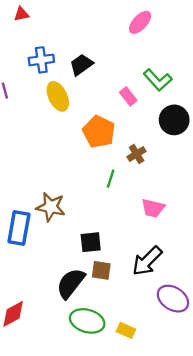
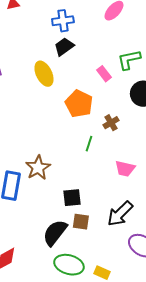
blue cross: (41, 60) -> (63, 21), moved
green L-shape: (158, 80) -> (129, 60), turned 120
brown star: (51, 207) -> (38, 168), turned 30

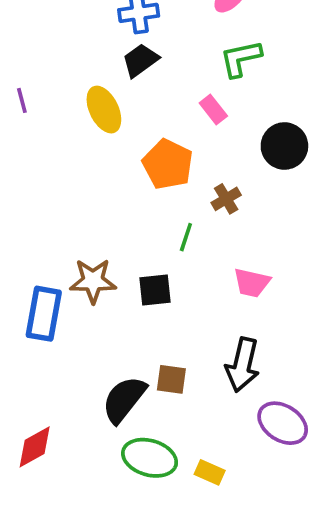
green L-shape: (129, 60) -> (241, 58), moved
brown star: (38, 168) -> (93, 281), turned 30
black square: (72, 198) -> (155, 290), moved
black arrow: (120, 214) -> (243, 365), turned -32

